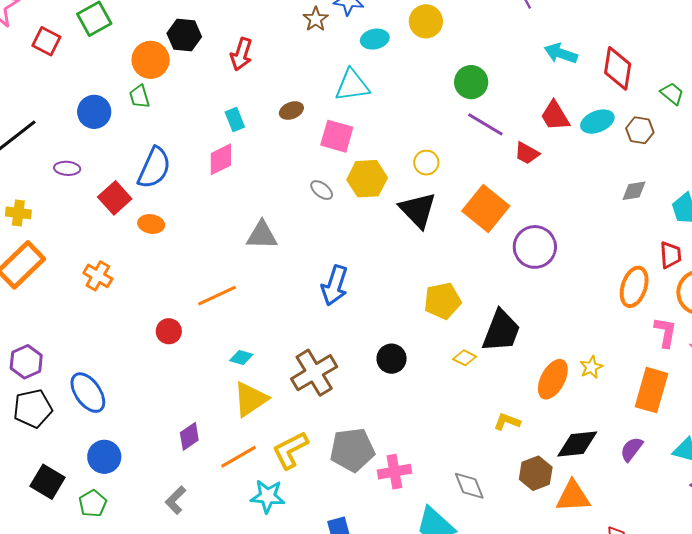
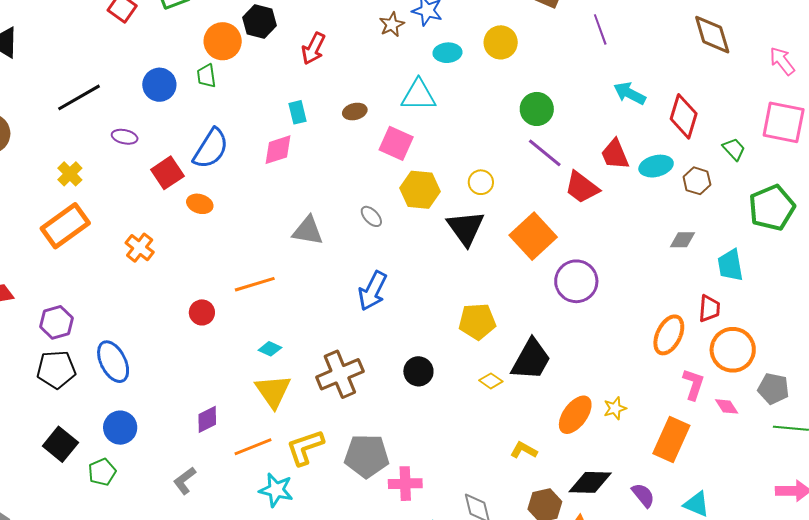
red trapezoid: (527, 153) -> (582, 187), size x1.4
gray ellipse: (322, 190) -> (371, 216), moved
yellow cross: (18, 213) -> (70, 174), turned 30
yellow triangle: (250, 399) -> (273, 391), turned -39
purple semicircle: (632, 449) -> (643, 495), turned 96

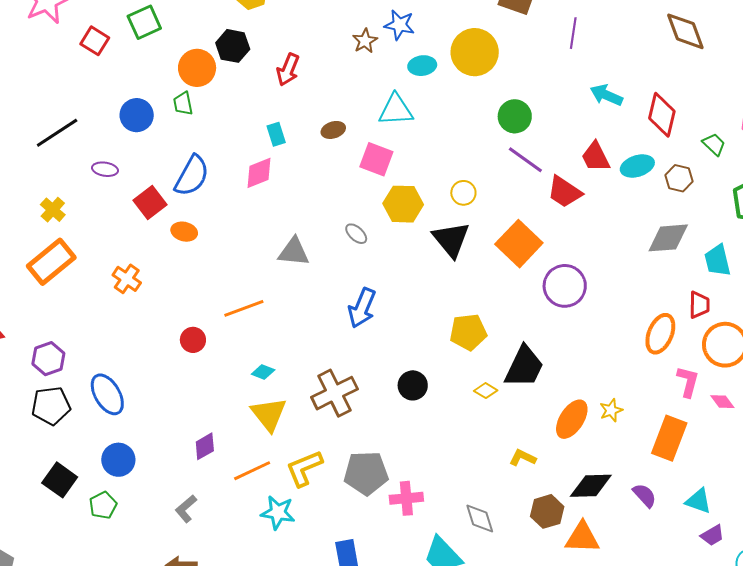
purple line: (600, 29) -> (573, 33), turned 32
yellow circle: (501, 42) -> (475, 52), size x1.4
gray diamond: (683, 240) -> (668, 238), size x1.6

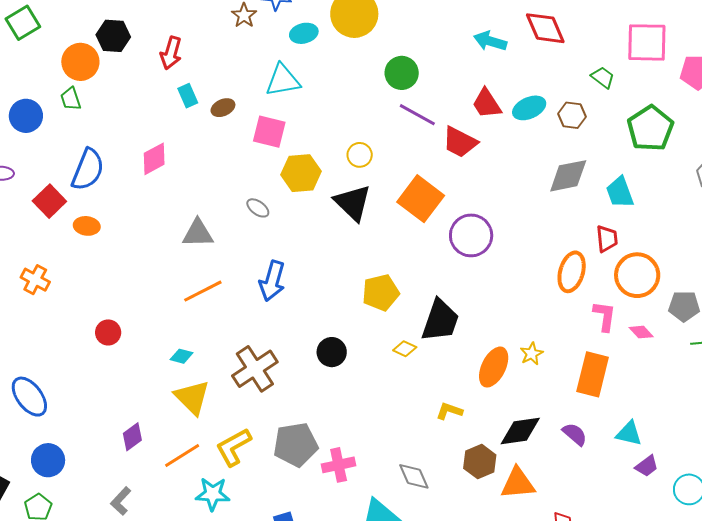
red diamond: (662, 115) -> (545, 28), moved, turned -30
cyan rectangle: (276, 134) -> (188, 96), moved
orange line: (244, 308) -> (203, 291), moved

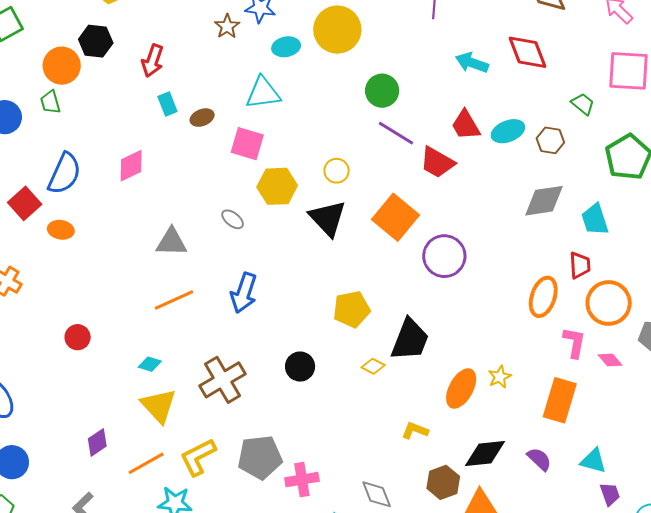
purple trapezoid: (647, 466) -> (610, 494), turned -75

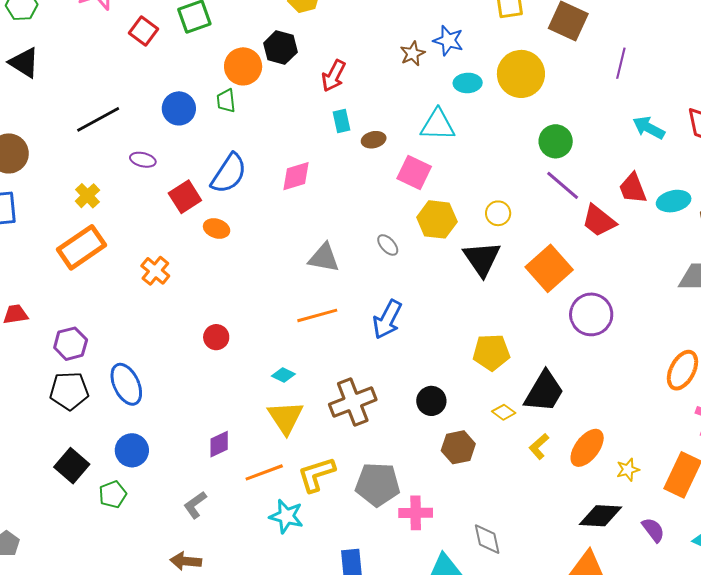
yellow star: (500, 377) -> (628, 470), moved
yellow L-shape: (415, 431) -> (539, 446), moved, turned -72
brown hexagon: (443, 482) -> (458, 447), moved

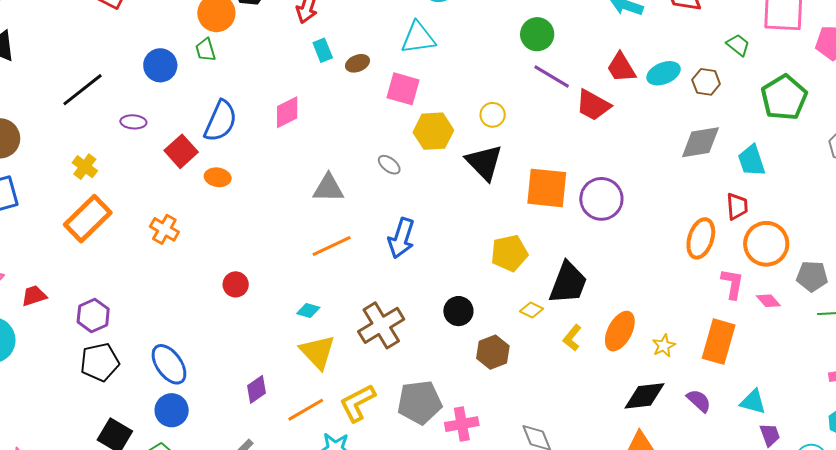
orange square: (549, 268) -> (547, 188), moved, turned -33
blue ellipse: (126, 384) -> (169, 364), moved

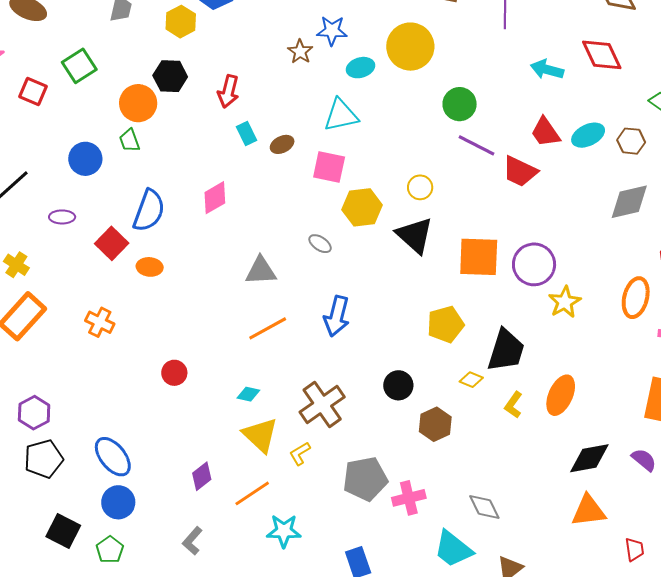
yellow star: (664, 346) -> (565, 302), moved, size x1.4
yellow L-shape: (357, 403) -> (300, 453), moved, size x0.6

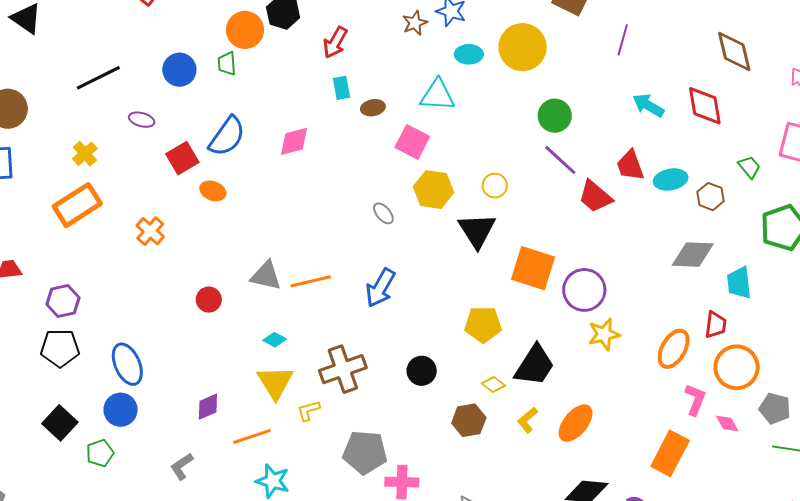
gray triangle: (261, 271) -> (266, 276), moved
brown hexagon: (435, 424) -> (469, 420), moved

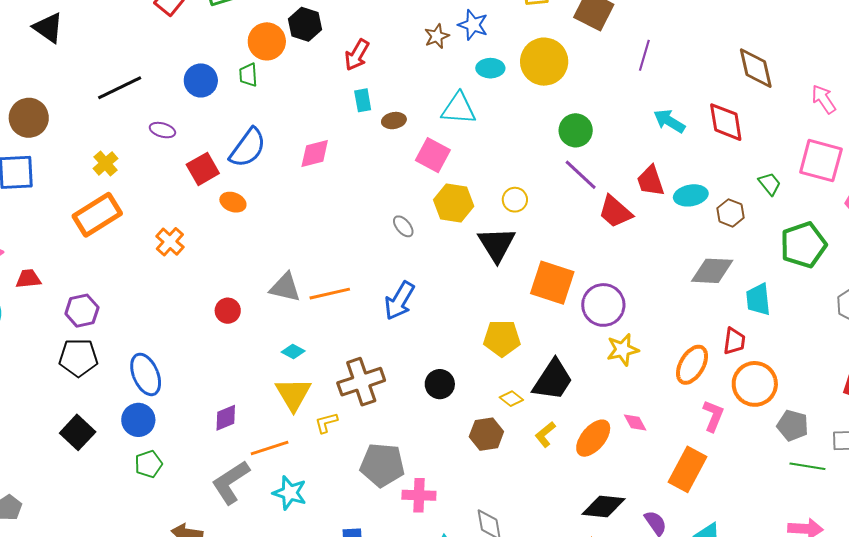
pink diamond: (727, 424) -> (635, 422), moved
green pentagon: (100, 453) -> (148, 464), moved
gray L-shape: (182, 466) -> (231, 482), moved, size x1.6

